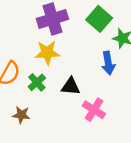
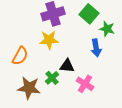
green cross: (37, 82) -> (52, 78), moved
brown star: (21, 115) -> (29, 88), size x1.6

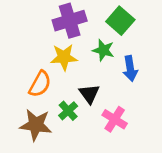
green star: (107, 29) -> (103, 50), moved
orange semicircle: (20, 56) -> (40, 84), moved
black triangle: (67, 66) -> (89, 94), turned 49

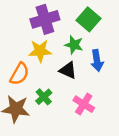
black triangle: (89, 94) -> (68, 70), moved, turned -30

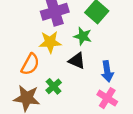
blue arrow: (97, 61) -> (107, 71), moved
pink cross: (84, 104) -> (107, 98), moved

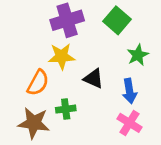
green star: (83, 36) -> (138, 55), moved, turned 30
green cross: (54, 86) -> (66, 109), turned 35

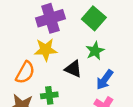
green star: (138, 55) -> (95, 51), moved
blue arrow: (129, 91) -> (105, 80), turned 45

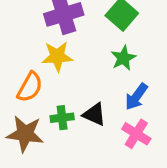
black triangle: (73, 69) -> (94, 114), moved

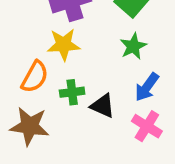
green cross: (62, 118) -> (72, 92), moved

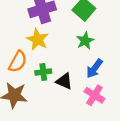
yellow star: (64, 45) -> (37, 39), turned 30

